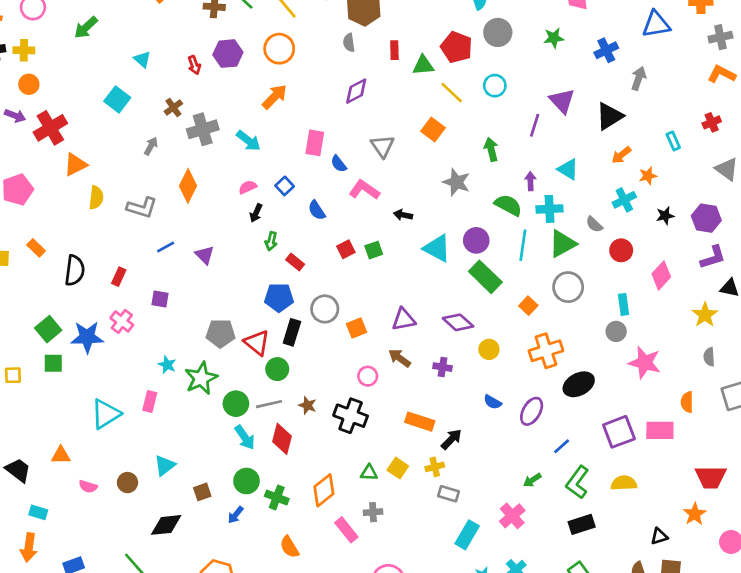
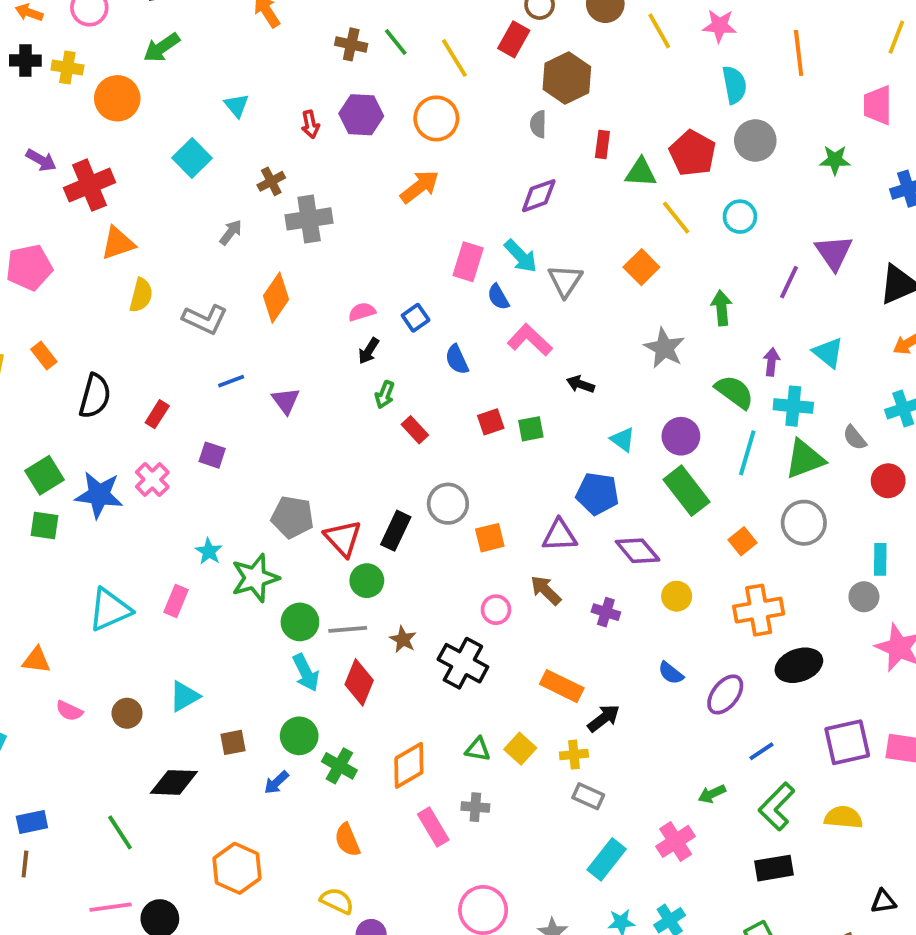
orange circle: (29, 84) -> (117, 98), moved, size x1.5
cyan arrow: (248, 141) -> (521, 256), moved
cyan triangle: (437, 248) -> (623, 440), size x0.6
blue pentagon: (279, 298) -> (597, 494), moved

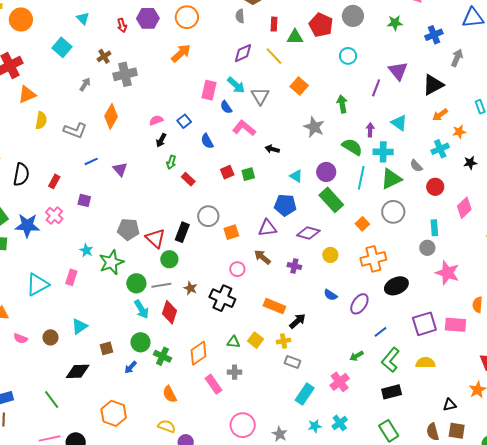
yellow line: (676, 218) -> (274, 56), moved
purple diamond: (638, 551) -> (308, 233), turned -30

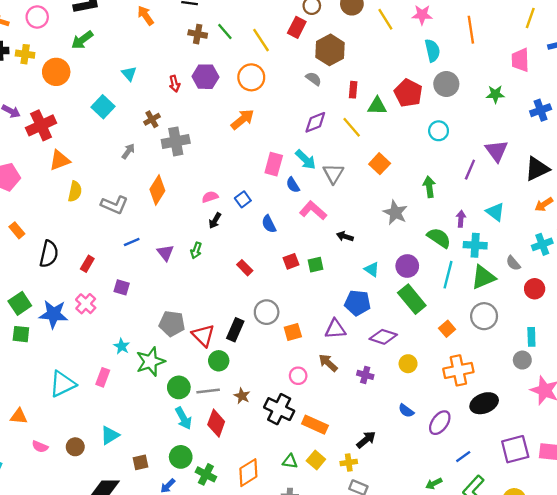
gray semicircle: (240, 16) -> (314, 79), turned 128
green arrow: (171, 162) -> (196, 250), moved
orange rectangle: (274, 306) -> (315, 425), moved

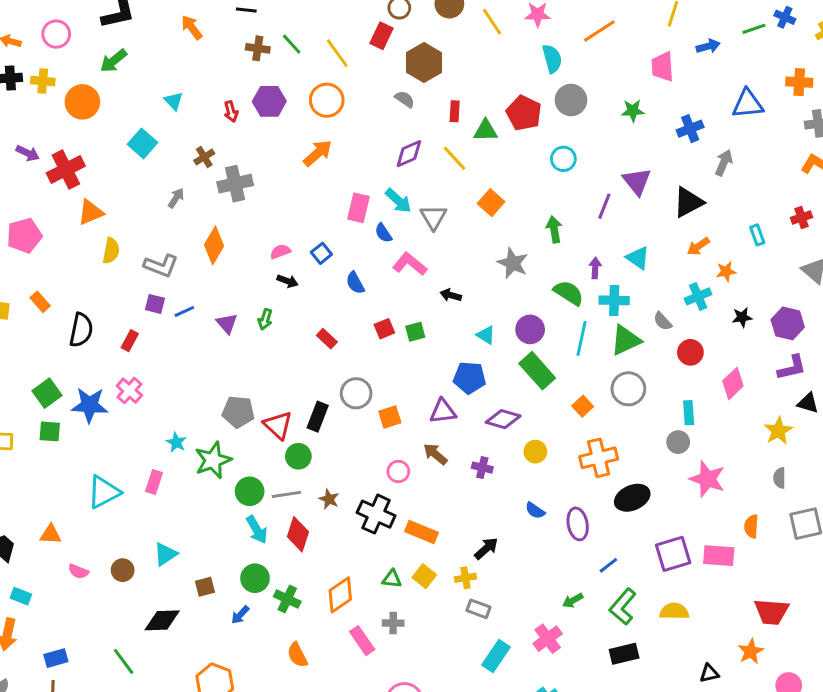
orange line: (471, 30) -> (599, 31), turned 68
black arrow: (215, 221) -> (287, 281), turned -98
purple square: (122, 287) -> (155, 304), moved
purple ellipse: (440, 423) -> (578, 524), turned -45

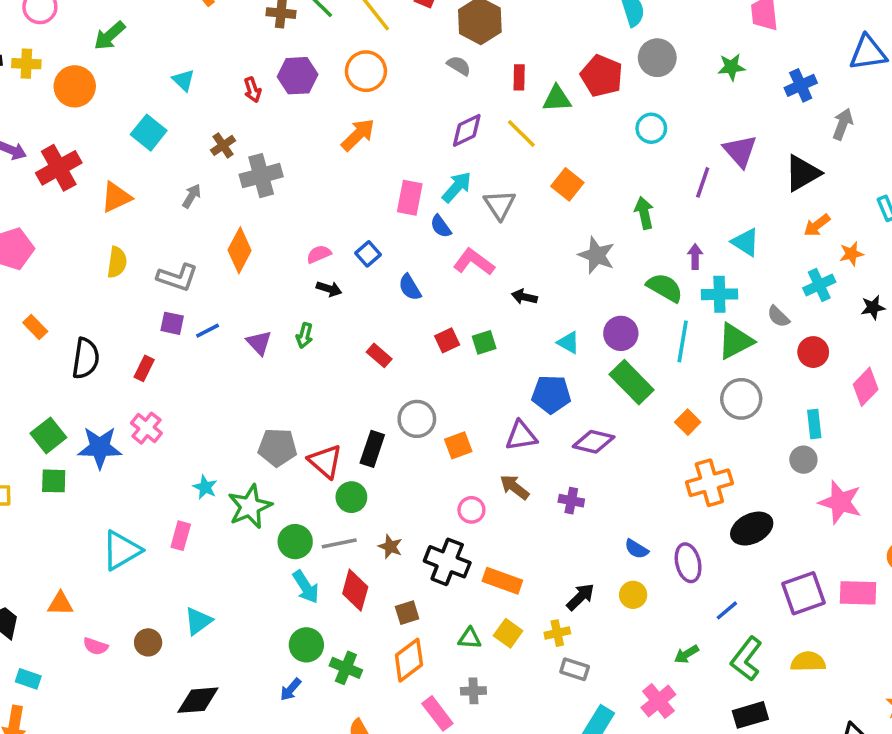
cyan arrow: (398, 201) -> (457, 187), turned -88
orange triangle: (91, 212) -> (116, 197), moved
yellow circle: (535, 452) -> (633, 595), moved
brown square: (205, 587) -> (407, 613), moved

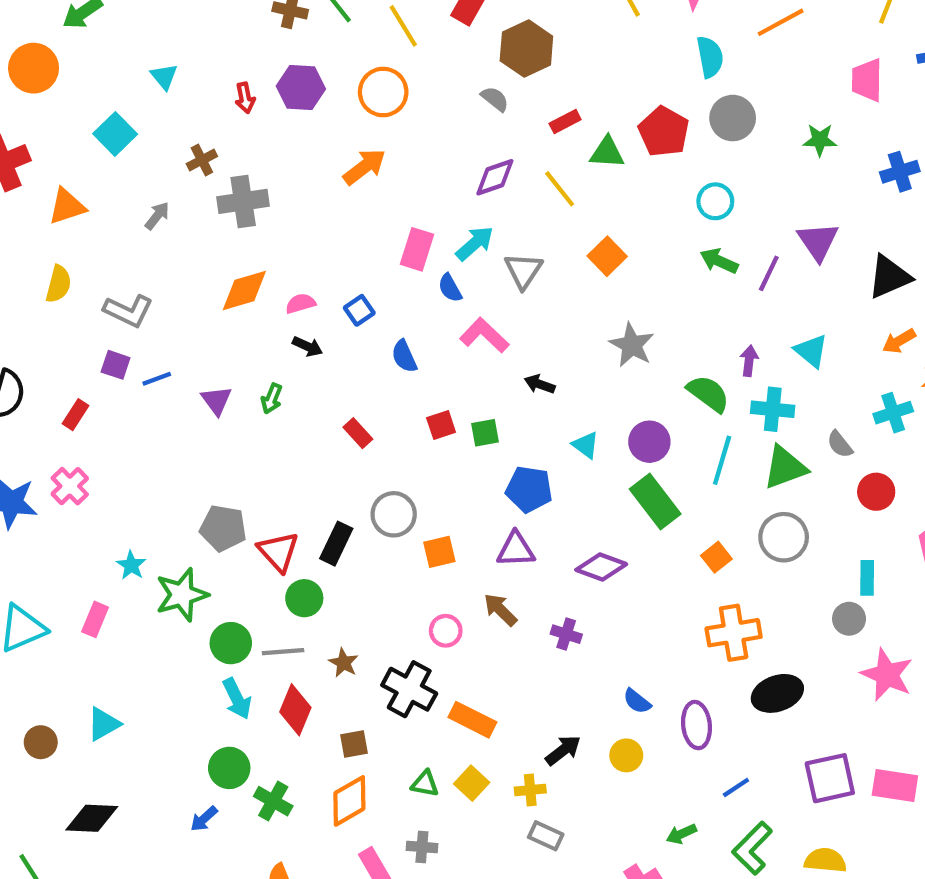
red rectangle: (519, 77) -> (565, 121), turned 55
green arrow: (644, 213) -> (719, 261), moved, turned -60
orange diamond: (240, 250) -> (244, 291), moved, turned 39
blue pentagon: (551, 394) -> (529, 489), moved

